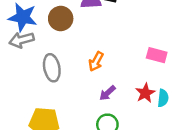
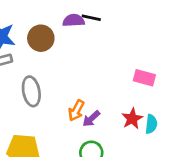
orange arrow: (96, 61) -> (76, 110), moved

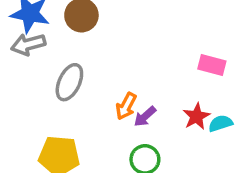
gray ellipse: (31, 91) -> (69, 82), turned 36
cyan semicircle: (151, 124) -> (220, 123), turned -114

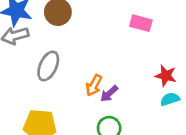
pink rectangle: (212, 65) -> (141, 23), moved
red star: (196, 116) -> (166, 76), moved, turned -30

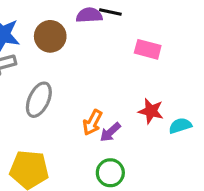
red star: (166, 76) -> (151, 111), moved
cyan semicircle: (170, 99) -> (180, 126), moved

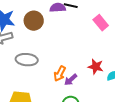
pink rectangle: (148, 49) -> (101, 23), moved, turned 35
gray ellipse: (39, 100) -> (27, 60), turned 70

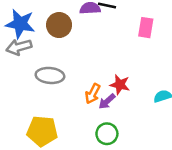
pink rectangle: (101, 23) -> (146, 28), turned 49
red star: (96, 67) -> (120, 85), moved

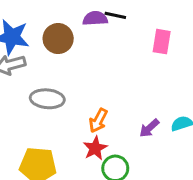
red star: (120, 85) -> (95, 148), moved, turned 30
purple arrow: (107, 101) -> (149, 128), moved

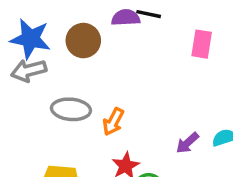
orange arrow: (98, 120) -> (113, 122), moved

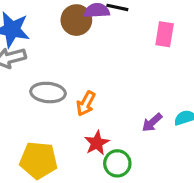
brown circle: (83, 41) -> (76, 20), moved

